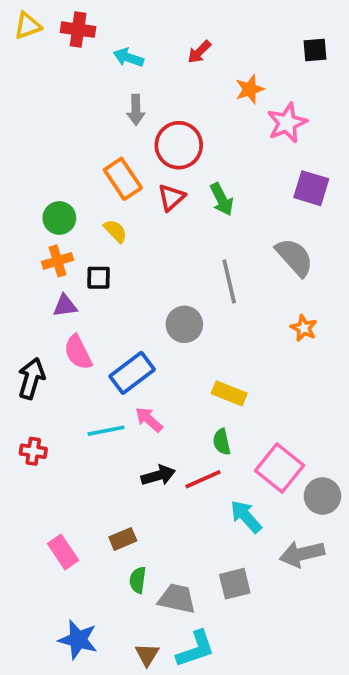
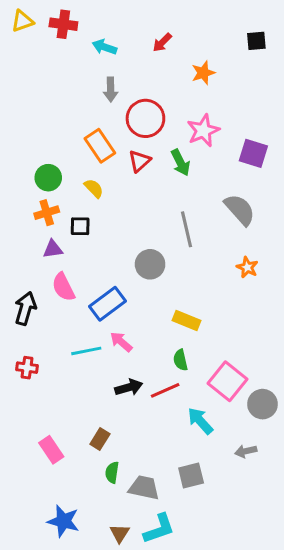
pink star: (287, 123) -> (203, 131), moved
brown rectangle: (123, 539) -> (100, 439), turned -35
gray arrow: (302, 554) -> (246, 451), size x0.6

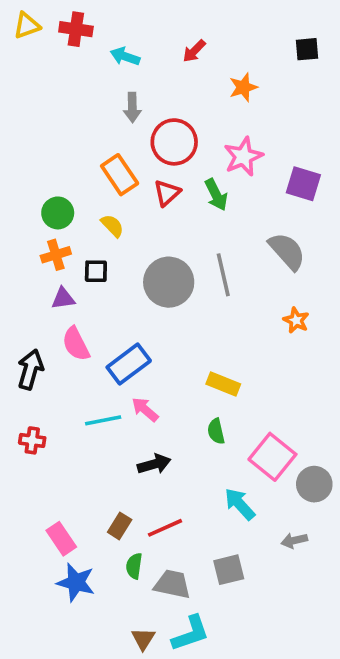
gray circle: (150, 264) -> (169, 282), moved, size x1.4
red line: (165, 390) -> (165, 528), moved
blue star: (63, 521) -> (76, 582), moved

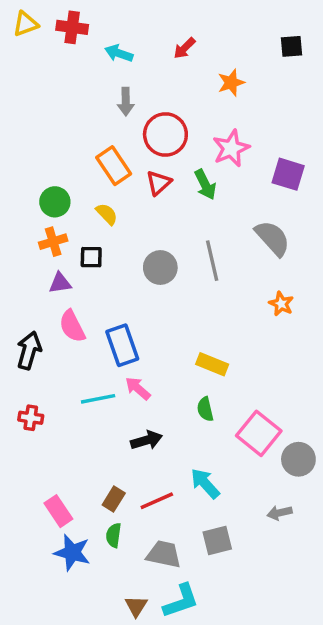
gray circle: (169, 282) -> (160, 267), size x0.7
blue rectangle: (129, 364) -> (122, 345), turned -72
cyan arrow: (240, 504) -> (205, 483), moved
green semicircle: (134, 566) -> (114, 535), moved

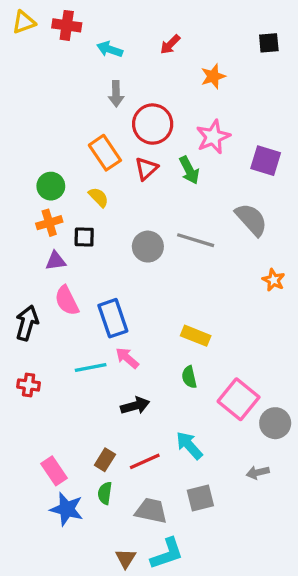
gray line: (212, 261) -> (196, 240), turned -60
orange star: (281, 304) -> (274, 280), moved

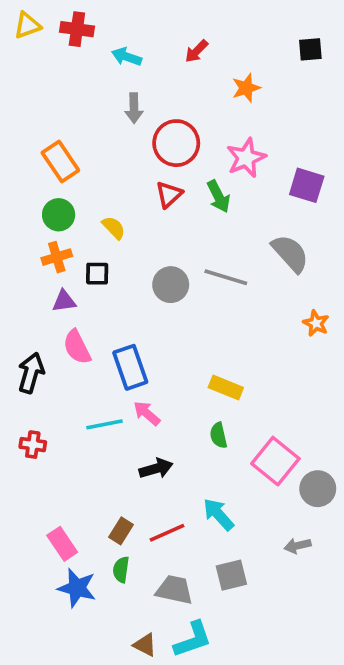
orange rectangle: (105, 153) -> (60, 161), moved
brown triangle: (126, 558) -> (145, 645), turned -35

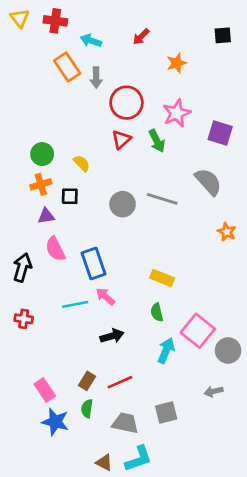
yellow triangle: (27, 25) -> (20, 18), turned -48
orange rectangle: (60, 161) -> (67, 67), moved
cyan arrow: (218, 514) -> (166, 351), moved, turned 65

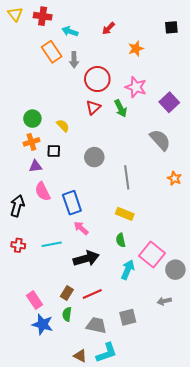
pink star: (177, 113) -> (136, 87), turned -30
purple square: (220, 133) -> (169, 102), turned 30
gray line: (162, 199) -> (127, 177), moved, turned 65
cyan line: (75, 304) -> (52, 244), moved
black arrow: (112, 336) -> (86, 258), size x1.4

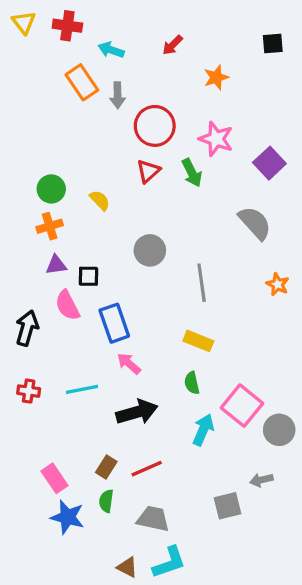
black square: (54, 151) -> (88, 276), moved
gray square: (128, 317) -> (227, 506), moved

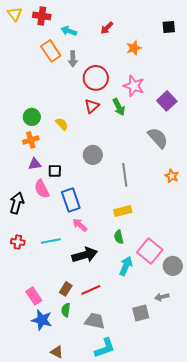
yellow rectangle: (198, 341) -> (123, 211), turned -36
brown triangle: (127, 567) -> (57, 352), moved

